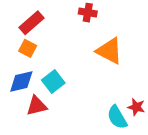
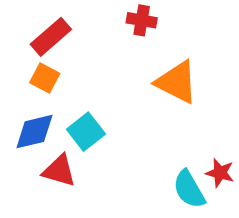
red triangle: (37, 106) -> (59, 171), turned 30

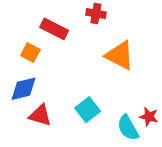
red rectangle: (51, 37) -> (54, 29), moved, turned 68
cyan square: (86, 132) -> (88, 110), moved

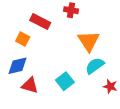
orange triangle: (120, 55) -> (89, 41), turned 30
cyan semicircle: (128, 128) -> (95, 66), moved, turned 84

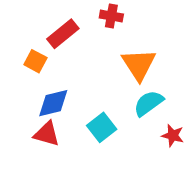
red rectangle: (40, 22) -> (63, 34), turned -66
blue diamond: (18, 66) -> (53, 103), moved

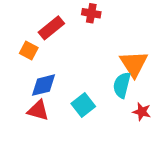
orange triangle: (139, 64) -> (134, 64), moved
cyan semicircle: (148, 103) -> (122, 85), turned -40

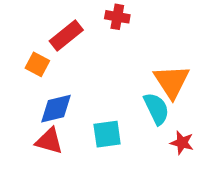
cyan semicircle: (122, 85) -> (156, 109), turned 140
cyan square: (83, 105) -> (107, 134), turned 30

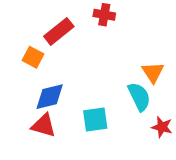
orange triangle: (172, 81) -> (153, 72), size x0.7

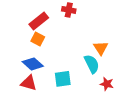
orange square: (33, 57) -> (38, 39), moved
blue diamond: (50, 97) -> (33, 64), turned 55

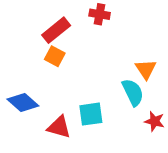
blue diamond: (33, 64) -> (23, 102), moved
red triangle: (29, 83) -> (59, 127), moved

